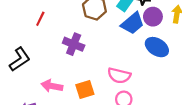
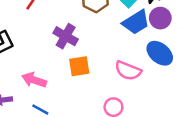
pink semicircle: (119, 75) -> (128, 71), moved
orange square: (85, 90) -> (79, 66), moved

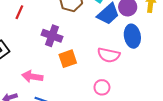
blue ellipse: (160, 53) -> (132, 36), turned 50

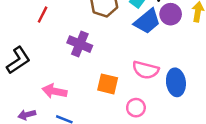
blue ellipse: (132, 36) -> (176, 82), moved
orange square: (68, 59) -> (108, 84), moved, turned 30

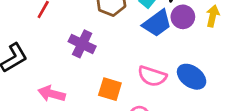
blue ellipse: (176, 82) -> (192, 77), moved, turned -50

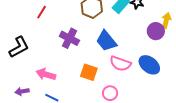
purple circle: (183, 17) -> (156, 31), moved
blue trapezoid: (157, 23) -> (106, 41), moved, turned 85

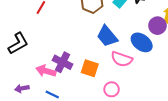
purple cross: (69, 38) -> (62, 62), moved
blue ellipse: (149, 65) -> (142, 42), moved

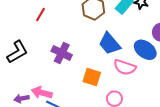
purple cross: (62, 62) -> (62, 53), moved
pink arrow: (46, 71) -> (42, 93), moved

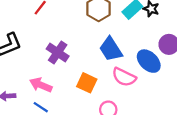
pink arrow: (42, 93) -> (41, 85), moved

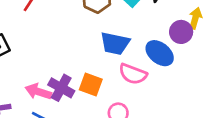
blue trapezoid: (111, 49) -> (115, 43), turned -40
purple cross: (58, 52) -> (61, 88), moved

